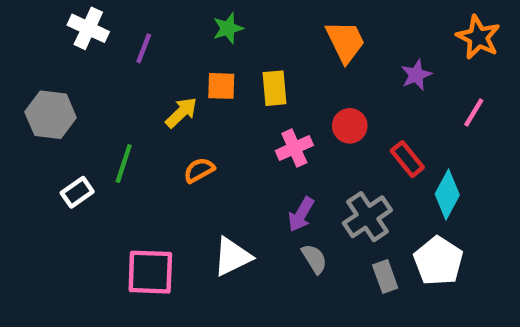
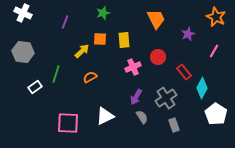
white cross: (88, 28) -> (23, 13), moved
white pentagon: (438, 261) -> (216, 114), moved

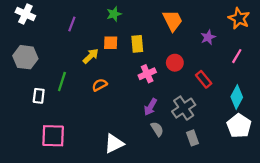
white rectangle: (35, 87) -> (39, 96), turned -48
cyan diamond: (202, 88) -> (237, 97), moved
white triangle: (105, 116) -> (114, 143), moved
pink square: (68, 123) -> (53, 136), moved

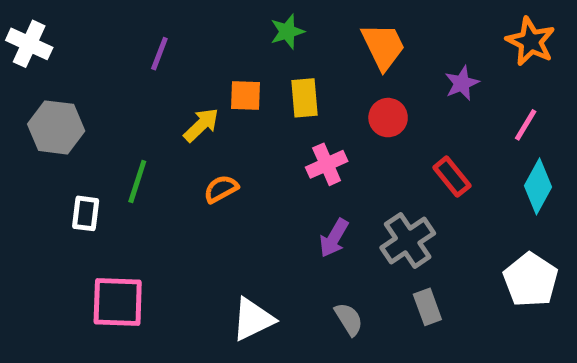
white cross: (25, 14) -> (29, 44), moved
green star: (114, 14) -> (287, 32), moved
red circle: (175, 63) -> (388, 118), moved
cyan diamond: (237, 97) -> (538, 186), moved
gray semicircle: (157, 129) -> (349, 319), moved

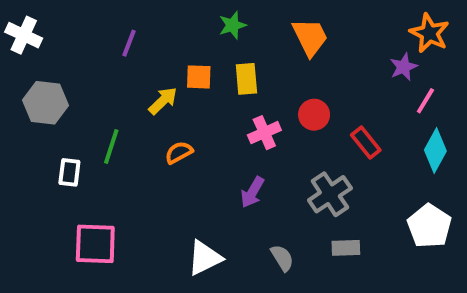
purple star: (462, 83) -> (404, 67), moved
red circle: (388, 118) -> (314, 115), moved
purple arrow: (334, 238) -> (252, 192), moved
gray rectangle: (427, 307) -> (346, 248), turned -72

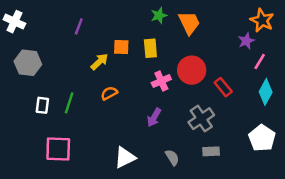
green star: (233, 25) -> (159, 15), moved
red circle: (314, 115) -> (192, 70), size x1.5
green line: (111, 146) -> (69, 103), moved

